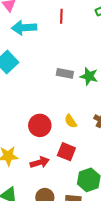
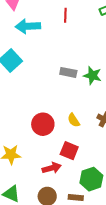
red arrow: (40, 162) -> (52, 168), moved

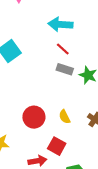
red line: (65, 15) -> (63, 49), moved, turned -56
cyan arrow: (28, 26) -> (60, 24), moved

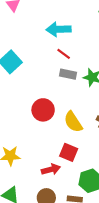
red circle: (34, 117) -> (43, 110), moved
yellow semicircle: (65, 117) -> (73, 122), size x1.5

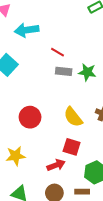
cyan arrow: (58, 29) -> (27, 30), moved
red circle: (43, 110) -> (30, 117), moved

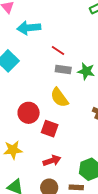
yellow semicircle: (73, 117) -> (59, 97), moved
red square: (72, 147) -> (50, 129), moved

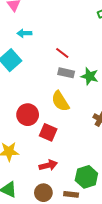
cyan arrow: (29, 28) -> (24, 33), moved, size x0.6

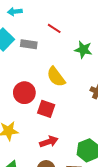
gray rectangle: (66, 73) -> (29, 44), moved

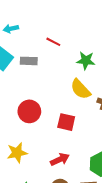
yellow semicircle: (56, 77) -> (81, 89), moved
red square: (46, 109) -> (66, 122), moved

